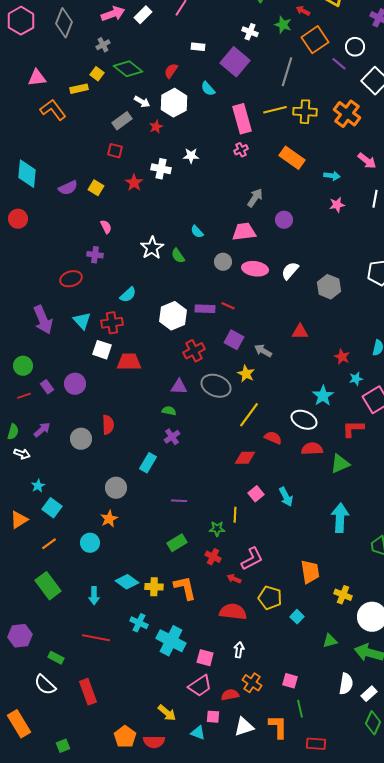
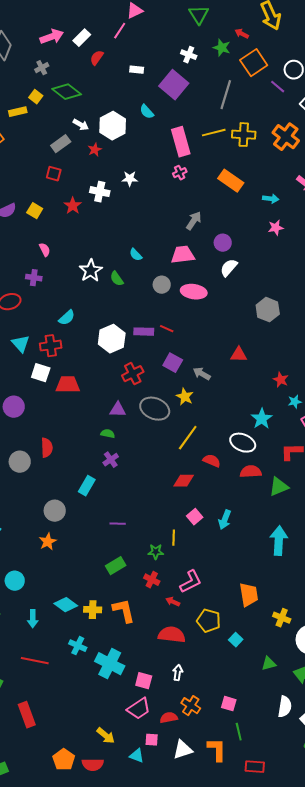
red semicircle: (171, 71) -> (97, 58), moved
white semicircle: (290, 271) -> (229, 268), moved
cyan arrow: (286, 497) -> (225, 520), turned 48
cyan circle: (90, 543) -> (15, 581), moved

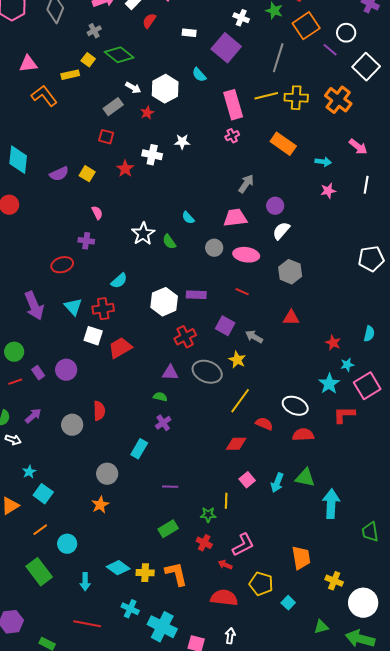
gray hexagon: (268, 310) -> (290, 272), moved
red line: (167, 329) -> (242, 292), moved
red trapezoid: (68, 385) -> (120, 348), turned -30
cyan star: (262, 419) -> (329, 384), moved
green triangle: (279, 487) -> (305, 478), moved, turned 35

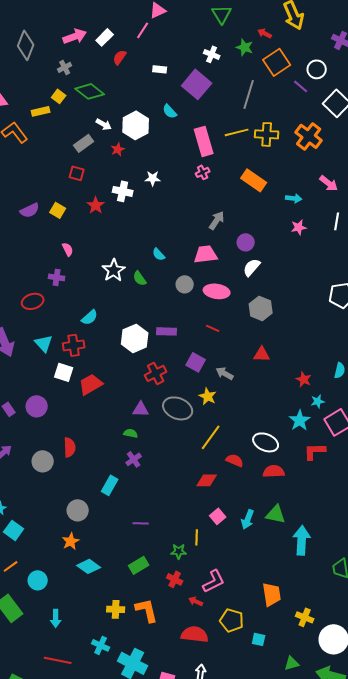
cyan diamond: (118, 568) -> (89, 566), moved
cyan square: (288, 603) -> (259, 639), turned -32

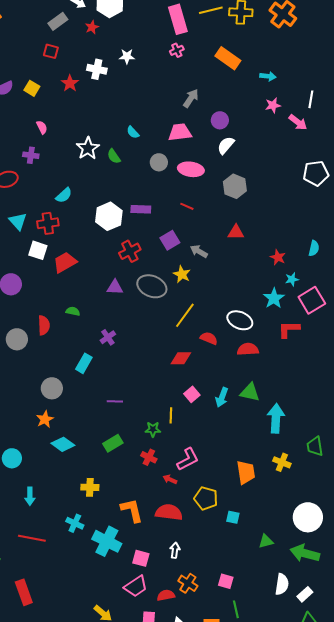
pink arrow: (329, 183) -> (298, 122), moved
purple square: (196, 362) -> (170, 240), turned 30
green semicircle: (131, 433) -> (73, 311), moved
orange L-shape: (147, 610) -> (132, 510), moved
yellow cross: (305, 617) -> (282, 462), moved

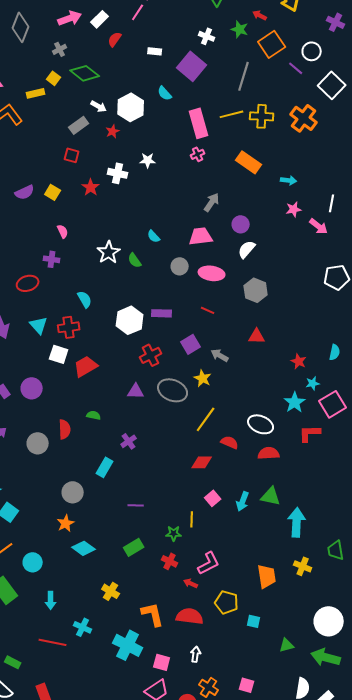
cyan semicircle: (64, 195) -> (85, 299), turned -78
yellow cross: (90, 487) -> (111, 591), turned 30
cyan cross: (75, 523) -> (83, 627), moved

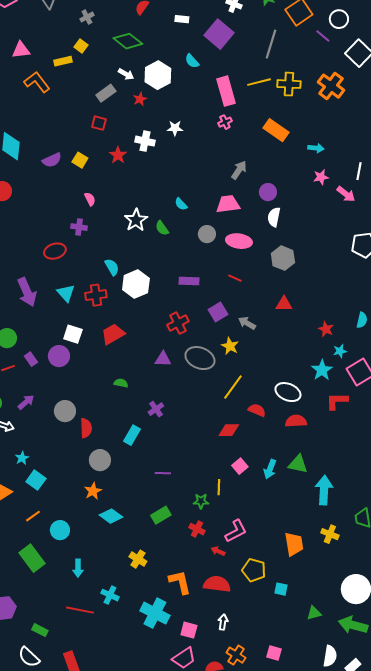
green diamond: (85, 73) -> (128, 41), moved
white semicircle: (247, 249) -> (274, 217), turned -30
white hexagon: (130, 320) -> (136, 284), moved
white square: (59, 354) -> (73, 334), moved
red semicircle: (65, 429) -> (86, 428), moved

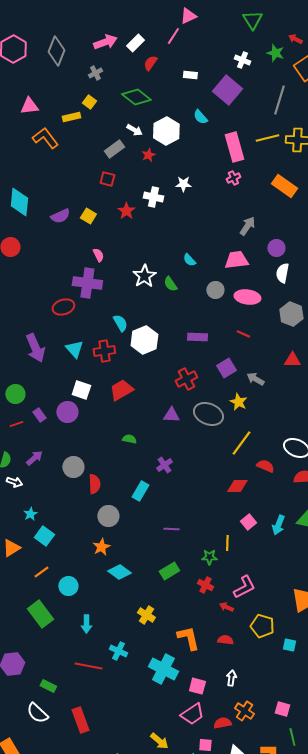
purple cross: (79, 227) -> (87, 283), size x1.8
red semicircle: (217, 584) -> (225, 640), size x0.6

